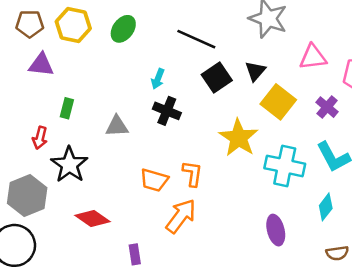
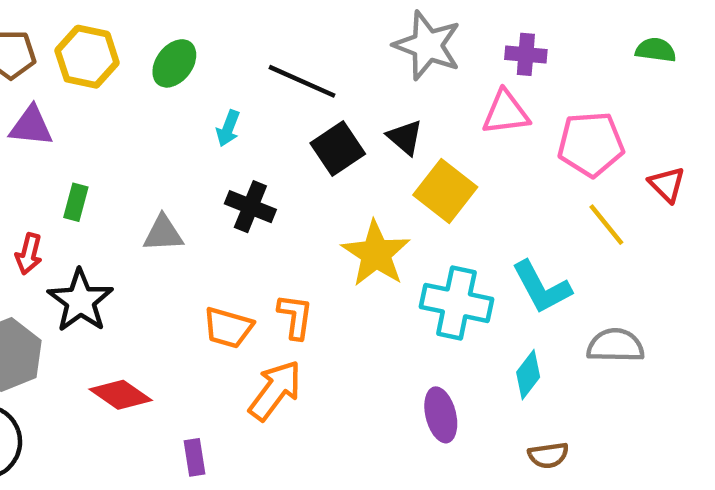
black triangle: (255, 71) -> (405, 137), turned -30
cyan arrow: (158, 79) -> (228, 128), moved
purple cross: (327, 107) -> (526, 54), moved, turned -35

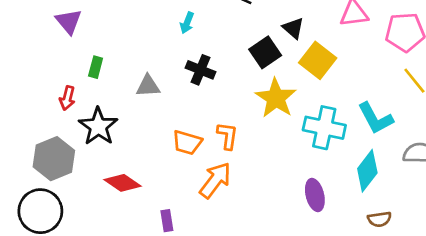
purple triangle: (31, 126) -> (69, 21), turned 44
black square: (338, 148) -> (265, 52), moved
cyan diamond: (528, 375) -> (367, 171), size x1.4

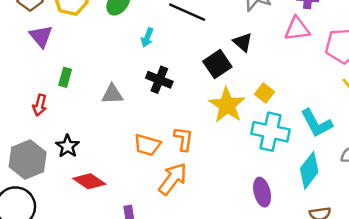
yellow square: (318, 60) -> (264, 93), moved, size x0.6
black star: (98, 126) -> (68, 146), moved, size x0.7

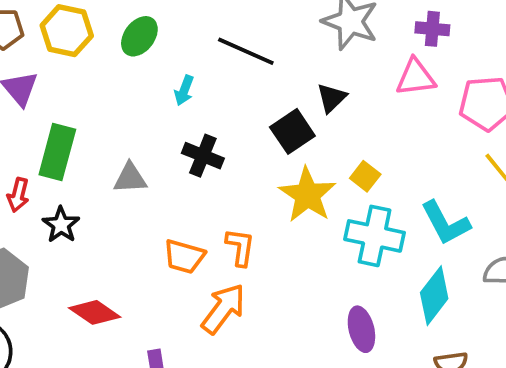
black triangle: (243, 42) -> (332, 98), turned 35
green rectangle: (65, 77) -> (57, 152), size x1.8
black star: (68, 146) -> (61, 225), moved

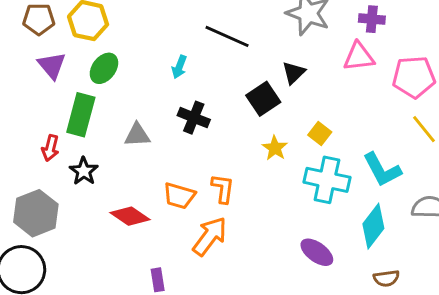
green ellipse: (139, 36) -> (104, 68), moved
yellow star: (307, 195) -> (275, 148), size x0.6
red diamond: (95, 312) -> (130, 216), moved
purple ellipse: (361, 329) -> (317, 252), turned -40

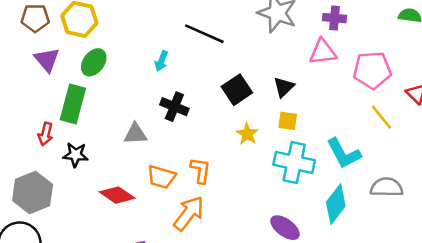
black triangle: (294, 73) -> (284, 87), moved
yellow square: (320, 133) -> (288, 121), turned -30
gray triangle: (137, 135) -> (135, 134), moved
black star: (84, 171) -> (76, 155), turned -30

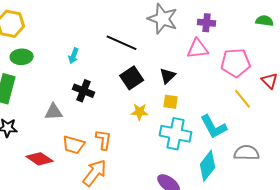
black line: (204, 34) -> (122, 43), moved
green ellipse: (94, 62) -> (22, 57), turned 50
yellow star: (247, 134) -> (140, 112), turned -30

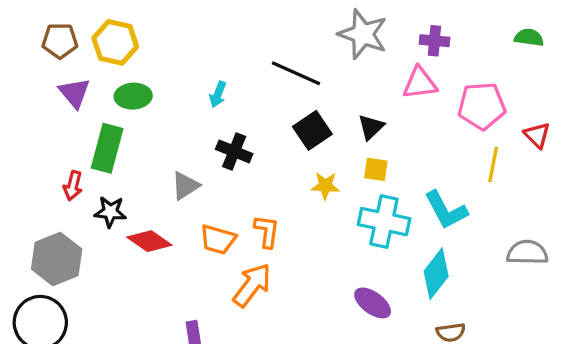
yellow line: (243, 99) -> (493, 165), turned 50
gray triangle: (54, 112) -> (185, 186), turned -30
gray semicircle: (247, 153) -> (527, 252), moved
red diamond: (40, 159) -> (149, 241), moved

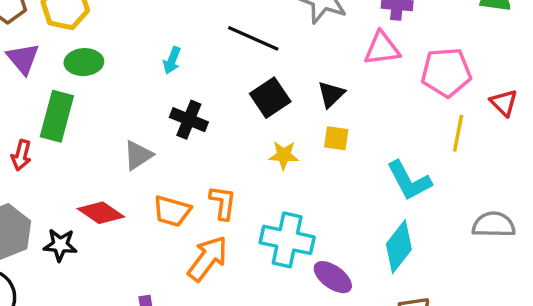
black star: (110, 212) -> (60, 245), moved
cyan cross: (384, 222) -> (287, 240), moved

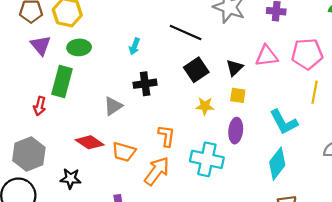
pink triangle: (382, 49) -> (267, 56), moved
black cross: (189, 120) -> (145, 84), turned -30
orange trapezoid: (172, 211) -> (124, 152), moved
black star: (60, 245) -> (71, 179), moved
purple ellipse: (333, 277) -> (236, 131), moved, turned 60

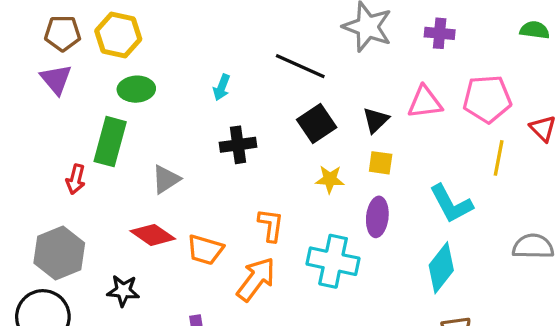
purple triangle: (41, 45) -> (56, 79), moved
gray triangle: (113, 106) -> (166, 179), moved

